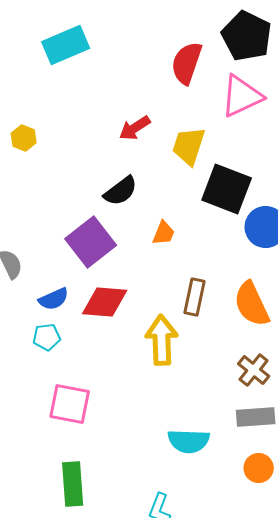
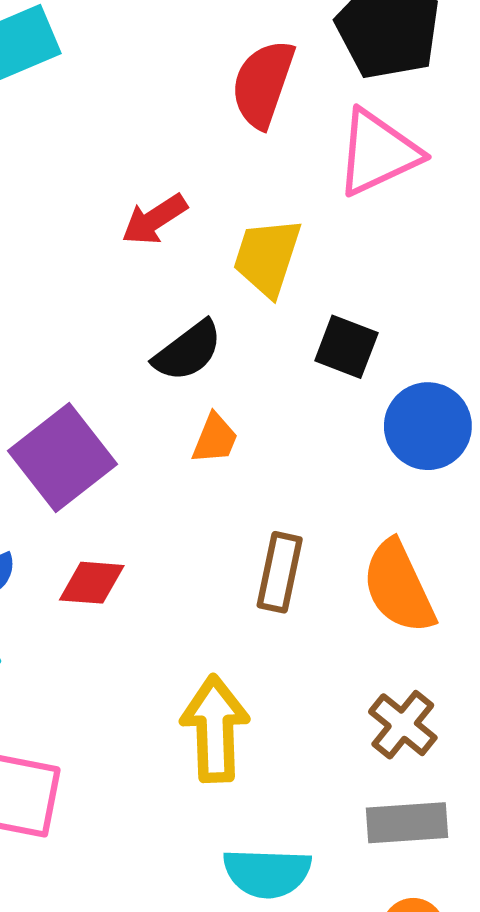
black square: (227, 189) -> (346, 347), size x0.6
black semicircle: (121, 191) -> (188, 351), moved
red diamond: (105, 302) -> (92, 583), size x0.7
yellow arrow: (162, 340) -> (215, 729), moved

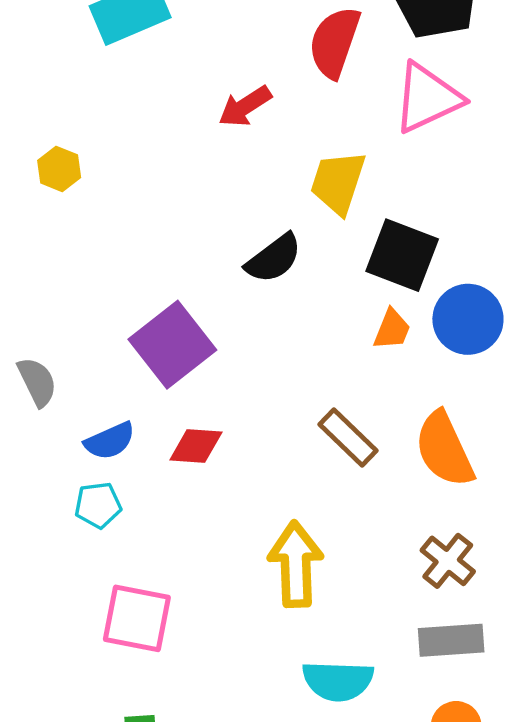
red arrow: (154, 219) -> (245, 106), moved
black square: (346, 347) -> (402, 255), size x1.4
orange trapezoid: (215, 439) -> (392, 329), moved
brown rectangle: (280, 572) -> (348, 438), turned -58

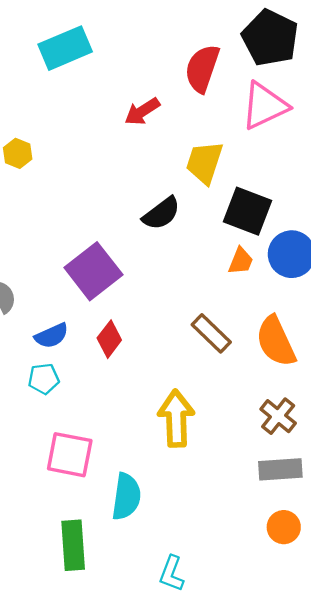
red diamond: (196, 446) -> (109, 339), turned -57
cyan semicircle: (338, 681) -> (126, 497), moved, turned -84

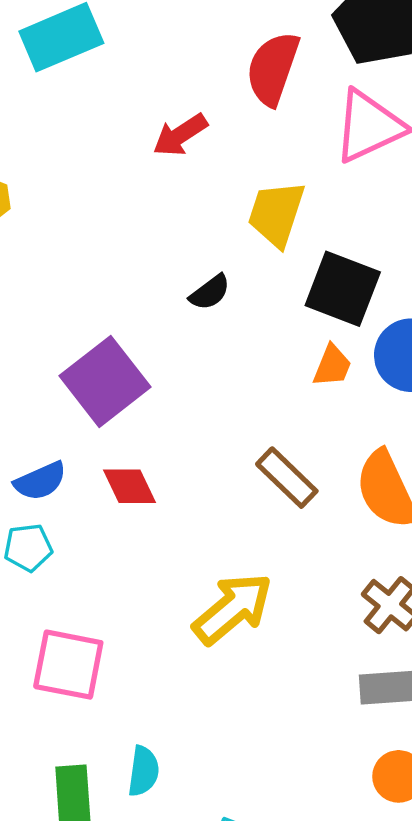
black semicircle: (161, 213) -> (210, 292), size x0.7
red diamond: (109, 339) -> (129, 486), turned -63
yellow arrow: (176, 418) -> (233, 609), turned 52
cyan semicircle: (126, 497) -> (143, 771), moved, size x0.7

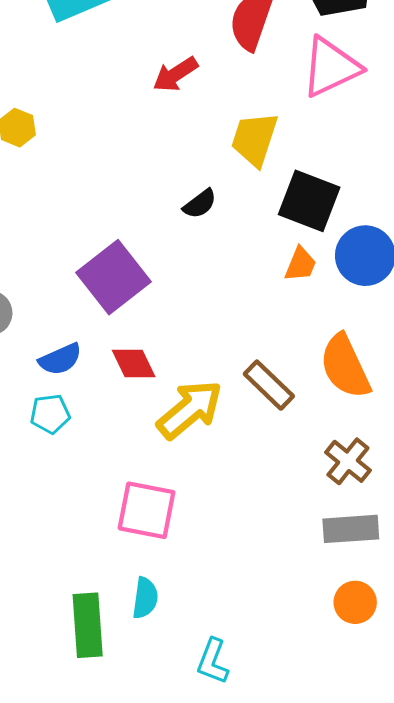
brown rectangle: (287, 478) -> (269, 385), moved
yellow arrow: (233, 609) -> (190, 410), moved
pink square: (68, 665) -> (147, 510), moved

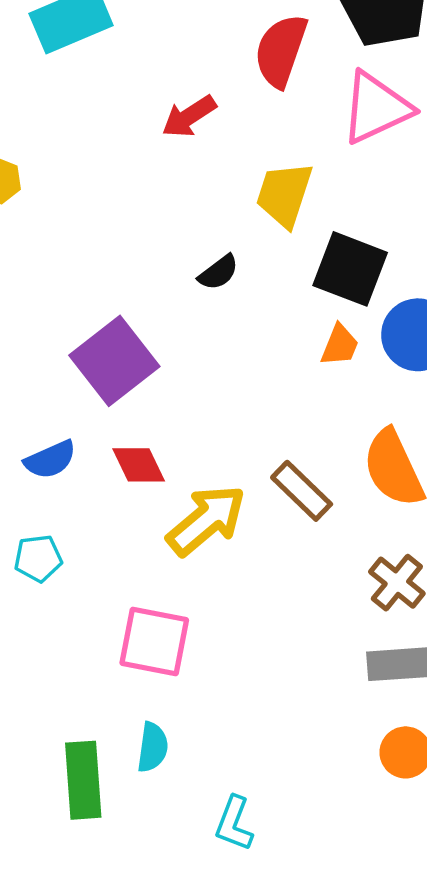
cyan pentagon: (50, 414) -> (38, 558), moved

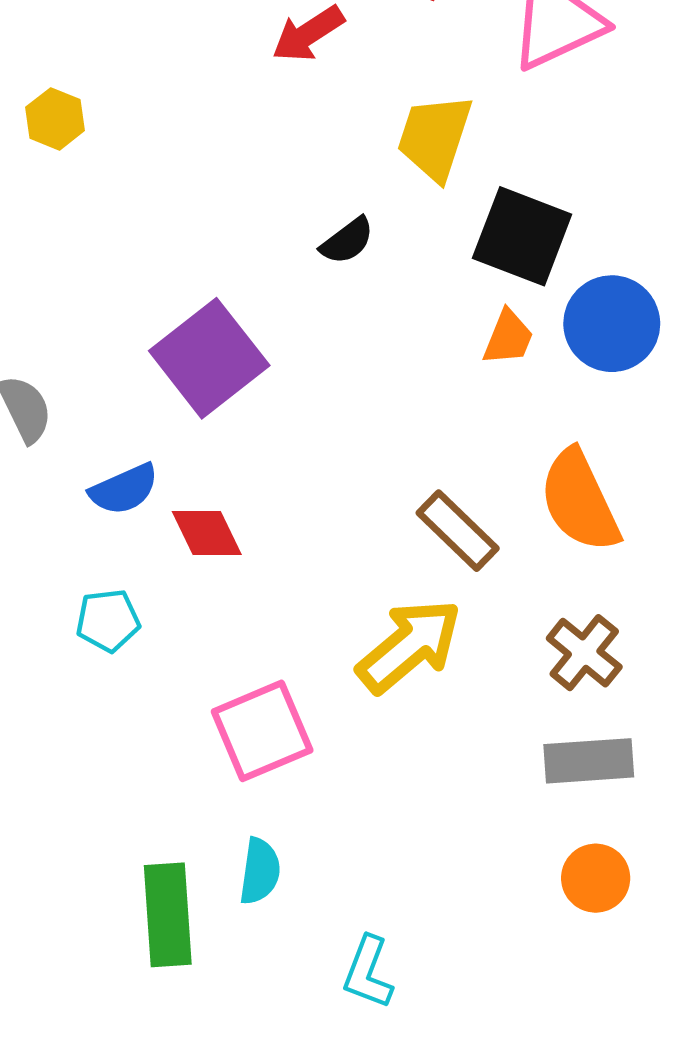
red diamond: (139, 465) -> (207, 533), moved
yellow arrow: (206, 520) -> (409, 646), moved
pink square: (154, 642) -> (262, 731), turned -34

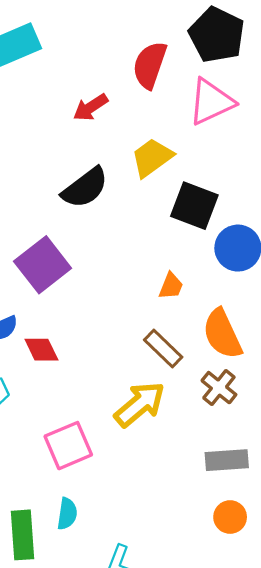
yellow trapezoid: (435, 137) -> (152, 158), turned 36
black semicircle: (347, 241) -> (85, 188), moved, size x1.8
orange trapezoid: (508, 337) -> (171, 286), moved
brown cross: (584, 653) -> (219, 388), moved

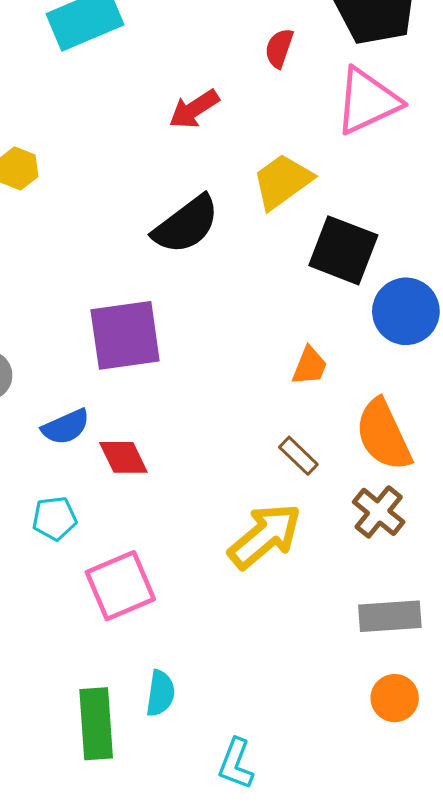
red semicircle: (150, 65) -> (279, 48), size x0.6
purple square: (43, 265) -> (125, 335), turned 30
brown rectangle: (163, 348) -> (298, 456), size x0.7
pink square: (68, 446) -> (120, 586), moved

